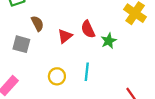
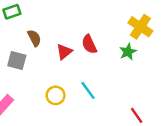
green star: (109, 41) -> (128, 52), moved
cyan line: (87, 72) -> (88, 90), turned -42

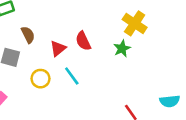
cyan line: (88, 90) -> (72, 76), moved
yellow circle: (56, 95) -> (40, 79), moved

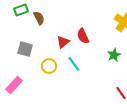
brown semicircle: (28, 35) -> (39, 18), moved
green star: (122, 49) -> (114, 55), moved

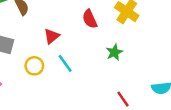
red semicircle: (83, 36) -> (90, 19), moved

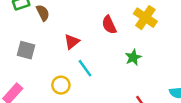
yellow circle: (34, 66) -> (61, 85), moved

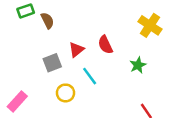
red semicircle: (109, 25) -> (105, 45), moved
gray square: (26, 50) -> (52, 63), moved, turned -36

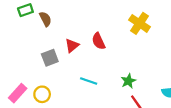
green star: (138, 65) -> (128, 81), moved
cyan line: (90, 76) -> (89, 81), moved, turned -35
yellow circle: (66, 93) -> (42, 94), moved

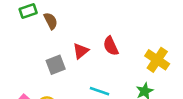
yellow cross: (139, 23) -> (157, 60), moved

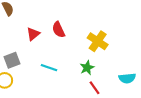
gray square: (56, 65) -> (12, 60), moved

